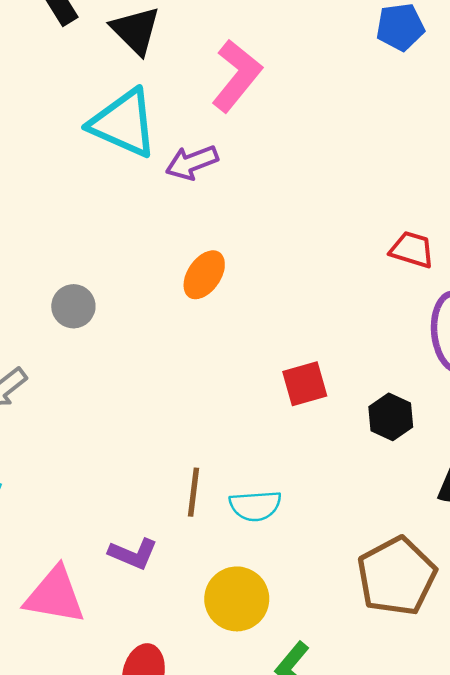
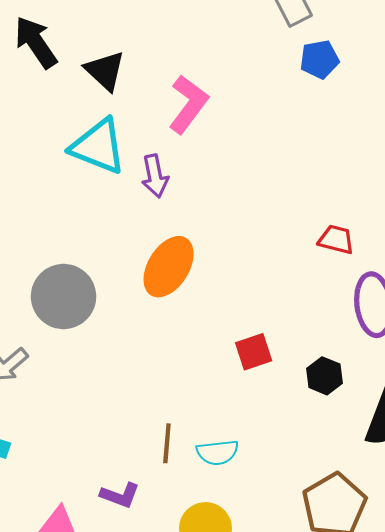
purple arrow: (192, 162) -> (155, 176), turned -78
orange ellipse: (204, 275) -> (169, 267), size x1.5
gray circle: (73, 306) -> (64, 296), size x1.8

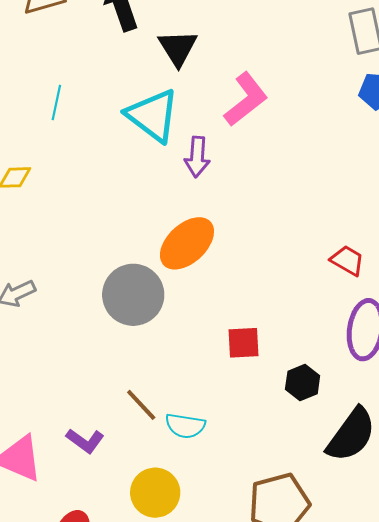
gray circle: (64, 296) -> (133, 295), moved
brown line: (167, 443) -> (141, 405), turned -63

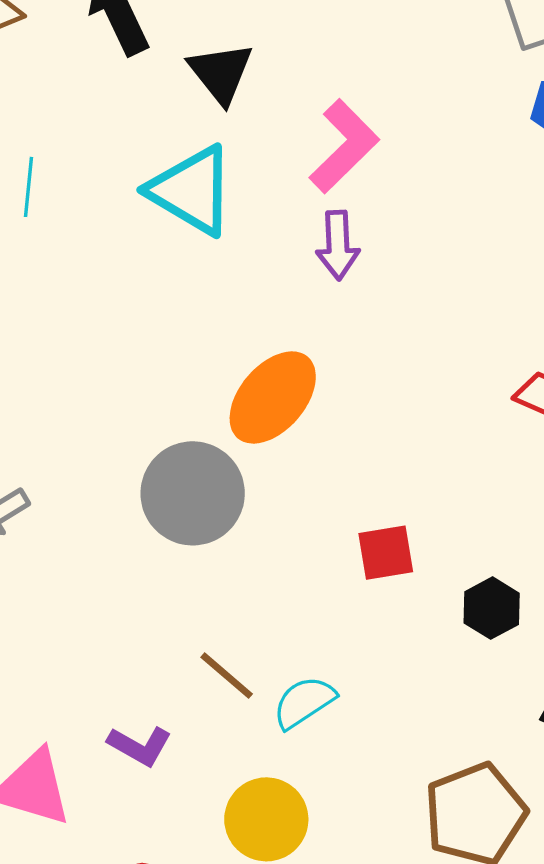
purple arrow: (197, 157) -> (338, 245), moved
cyan semicircle: (185, 426) -> (304, 702), turned 144

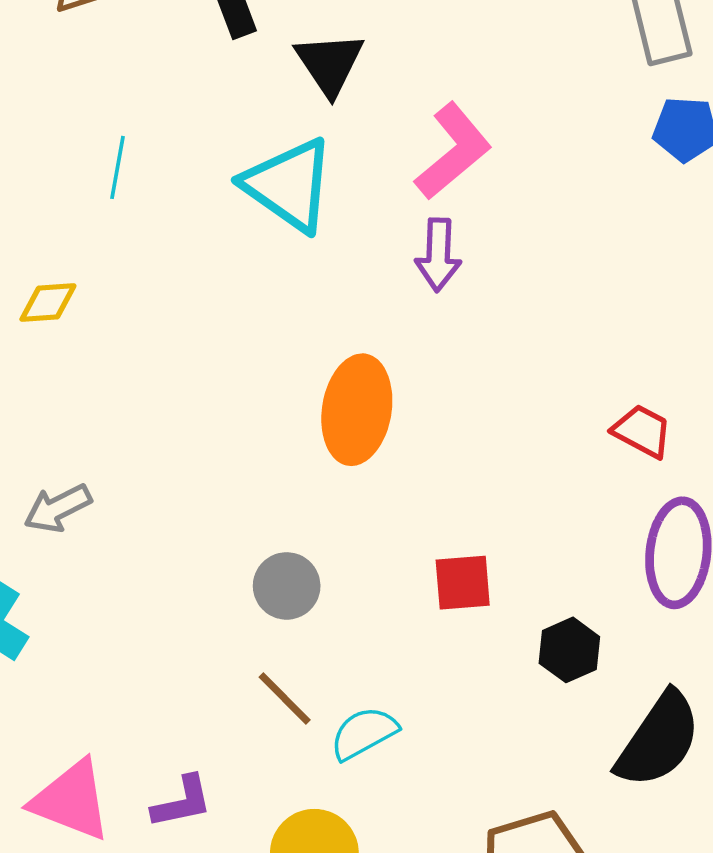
orange ellipse: (273, 397) -> (357, 410), turned -36
gray circle: (193, 493) -> (287, 586), moved, size x0.6
purple L-shape: (140, 746) -> (182, 802), moved, turned -46

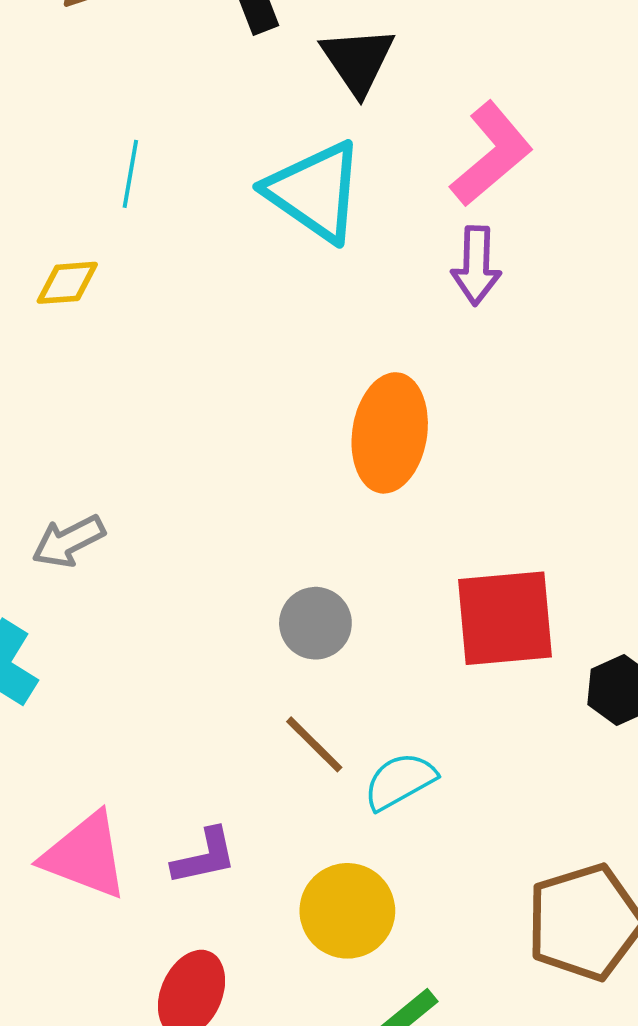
yellow diamond: (48, 303) -> (67, 283), moved
red square: (463, 583) -> (505, 618), size x1.6

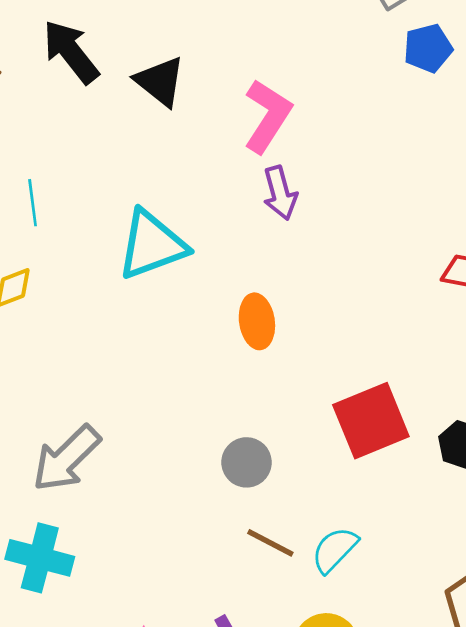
cyan triangle: (315, 191) -> (152, 245), moved, turned -38
orange ellipse: (390, 433) -> (257, 321), size x0.7
gray arrow: (68, 541) -> (66, 458), size x1.5

